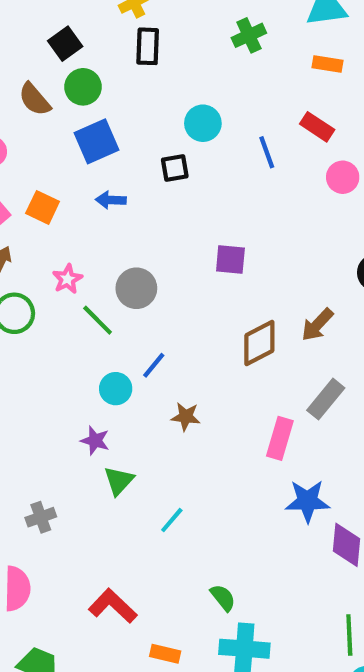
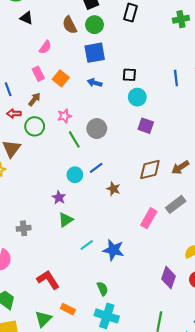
cyan circle: (203, 123) -> (137, 97), moved
brown star: (186, 417) -> (113, 189), moved
blue star: (307, 501) -> (113, 250), moved

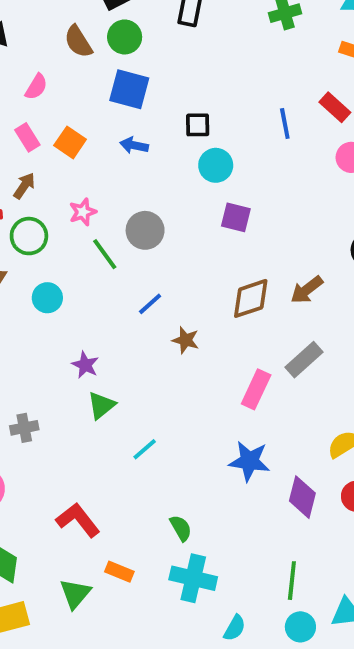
blue square: (95, 53) -> (129, 89), turned 30
cyan circle: (75, 175) -> (47, 298), moved
blue star: (113, 250) -> (249, 461), moved

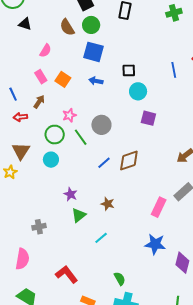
green circle: (29, 236) -> (55, 135), moved
brown diamond: (251, 298) -> (129, 160), moved
brown star: (186, 340) -> (108, 204), moved

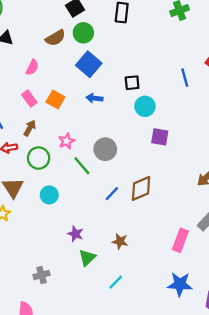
brown semicircle: (67, 27) -> (55, 38), turned -84
blue square: (93, 52) -> (89, 64), turned 30
green circle: (55, 135) -> (39, 158), moved

